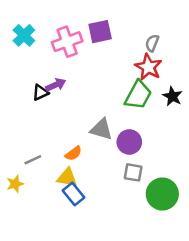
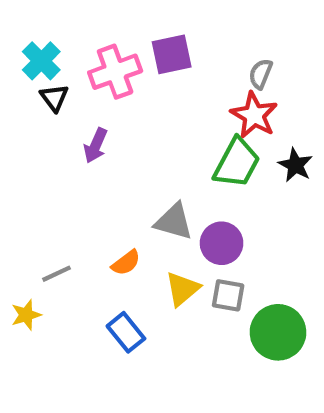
purple arrow: (56, 85) -> (96, 146), turned 138
black triangle: (40, 92) -> (54, 98), moved, turned -42
yellow triangle: (67, 178) -> (182, 289), moved, turned -50

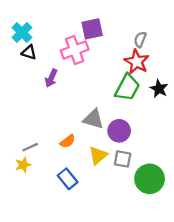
pink cross: (115, 72) -> (75, 50), moved
black triangle: (54, 98) -> (29, 52), turned -35
yellow star: (26, 315) -> (23, 165), moved

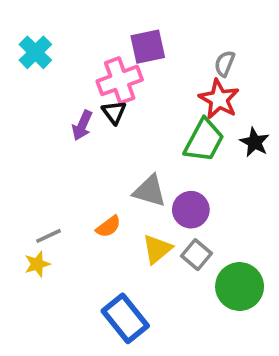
black triangle: (29, 52) -> (114, 112), moved, turned 35
gray square: (123, 159) -> (196, 255), turned 30
blue rectangle: (68, 179) -> (125, 318), moved, size x1.4

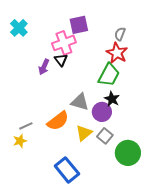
black star: (255, 142) -> (112, 99), moved
orange semicircle: (108, 227) -> (58, 121), size x1.6

